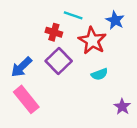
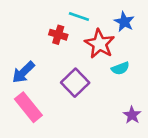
purple square: (59, 61) -> (75, 83), moved
cyan semicircle: (99, 74) -> (120, 68), moved

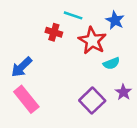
purple square: (75, 83) -> (92, 101), moved
purple star: (132, 115) -> (123, 92), moved

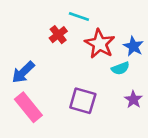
blue star: (115, 20) -> (133, 46), moved
red cross: (54, 32) -> (58, 35), turned 35
purple square: (92, 101) -> (83, 101), moved, turned -30

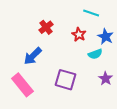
cyan line: (79, 16) -> (91, 13), moved
red star: (100, 44) -> (79, 34), size x0.6
blue arrow: (23, 72) -> (33, 56), moved

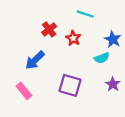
cyan line: (91, 13) -> (85, 14), moved
red star: (79, 34) -> (73, 38), moved
pink rectangle: (22, 85) -> (24, 91), size x0.7

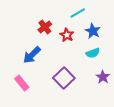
cyan line: (85, 14) -> (78, 13), turned -49
blue star: (113, 39) -> (93, 31), moved
purple square: (70, 85) -> (64, 78), turned 30

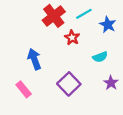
red cross: (45, 27) -> (54, 16), moved, size x1.5
blue star: (93, 31) -> (108, 25), moved
blue arrow: (32, 55) -> (34, 59), turned 114

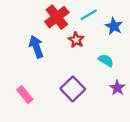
cyan semicircle: (100, 57) -> (106, 60), turned -128
blue arrow: (34, 59) -> (36, 47), moved

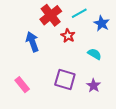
purple star: (117, 88) -> (93, 86), moved
purple square: (73, 89) -> (65, 79), turned -30

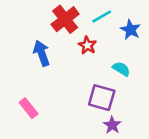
purple square: (65, 79) -> (102, 98), moved
purple star: (93, 86) -> (112, 125), moved

